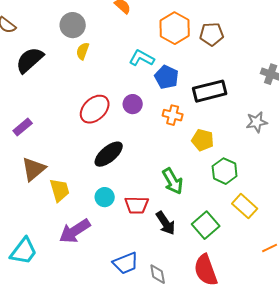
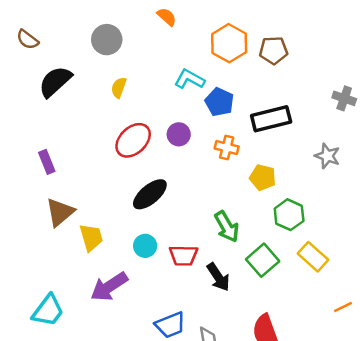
yellow semicircle: (83, 51) -> (119, 88), moved
gray star: (257, 122) -> (327, 156), turned 30
purple rectangle: (23, 127) -> (47, 162), turned -72
green square: (206, 225) -> (263, 260), moved

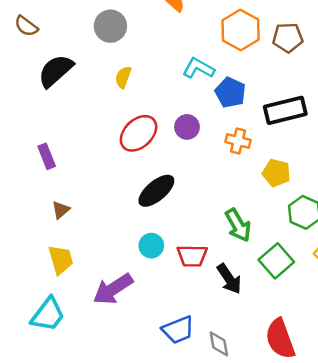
brown triangle: (60, 212) -> (61, 210), size x0.6
yellow trapezoid: (91, 237) -> (61, 260), moved

